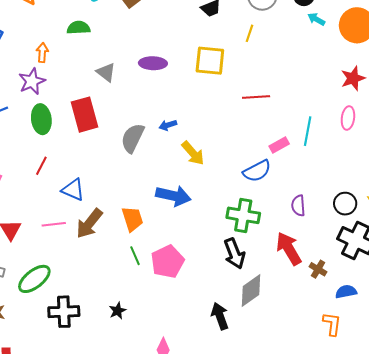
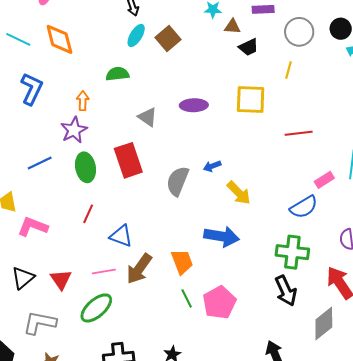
green ellipse: (34, 279) -> (96, 308), moved
gray diamond: (251, 290) -> (324, 323), moved

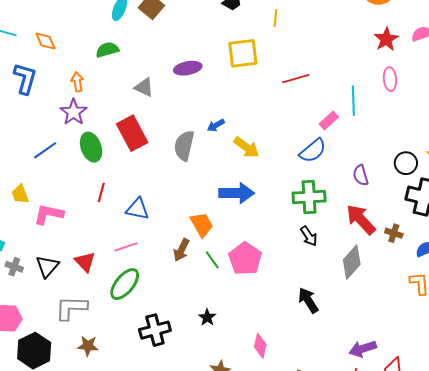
orange diamond: (59, 39) -> (46, 41), moved, size x0.7
brown arrow: (139, 269) -> (181, 250), moved, size x0.7
black arrow: (286, 291) -> (309, 236), size x0.7

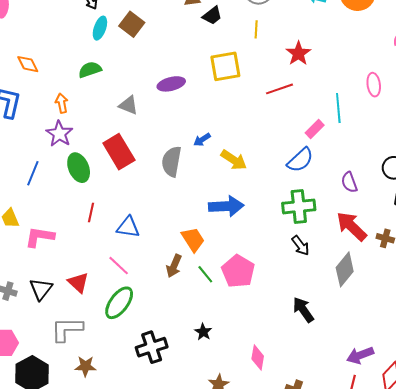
red star: (386, 39) -> (298, 53), moved
blue line: (45, 150) -> (33, 173), turned -30
pink line: (126, 247) -> (119, 266), turned 65

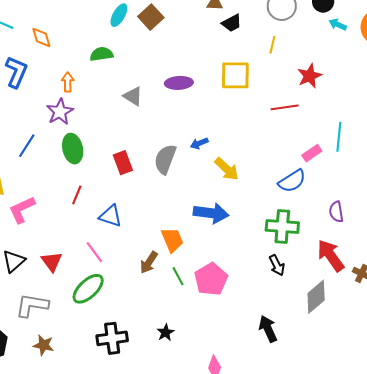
red rectangle: (119, 152) -> (123, 163), moved, size x0.7
pink L-shape: (40, 237) -> (22, 210), turned -44

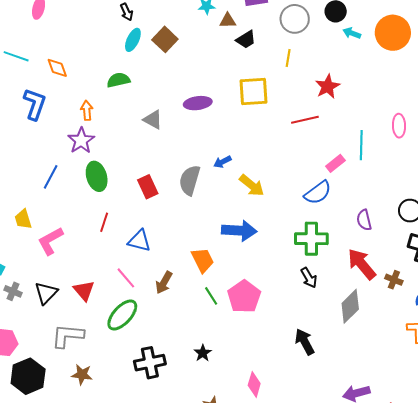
brown arrow: (149, 262) -> (164, 283), moved

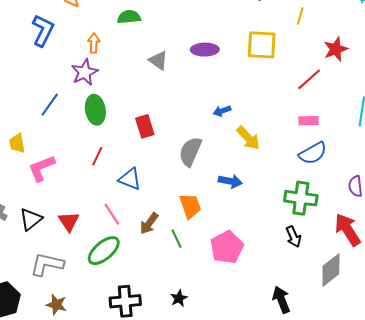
red line: (305, 120) -> (309, 79), turned -36
pink rectangle: (335, 163) -> (308, 121), moved, turned 30
gray semicircle: (190, 180) -> (190, 152), moved
blue arrow: (239, 231) -> (230, 181), size x0.7
green line: (211, 296) -> (177, 239), moved

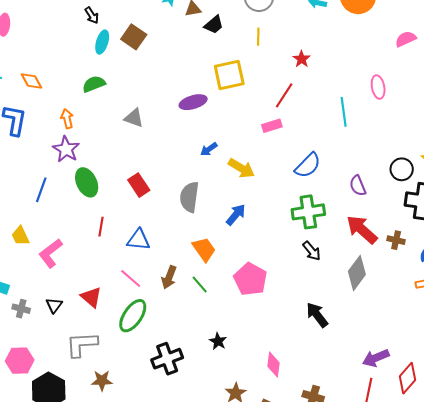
red star: (336, 49) -> (302, 59), size x0.7
purple ellipse: (205, 50) -> (193, 102), moved
pink rectangle: (308, 121) -> (272, 126), moved
blue arrow: (230, 181) -> (236, 215), turned -45
black triangle: (31, 219) -> (54, 305), size x0.7

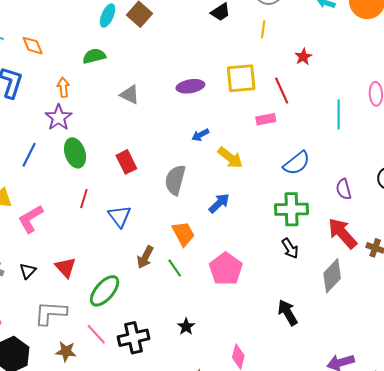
yellow square: (229, 75) -> (241, 78), moved
red line: (284, 95) -> (282, 91), turned -64
blue triangle: (139, 240) -> (120, 216), turned 40
pink line: (131, 279) -> (96, 334), moved

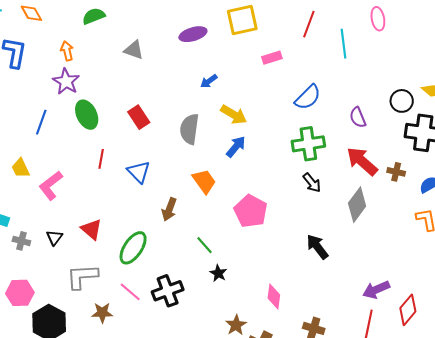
red line: (282, 91) -> (309, 24), moved, turned 52
yellow arrow: (230, 158) -> (234, 115), moved
green line: (175, 268) -> (205, 245), moved

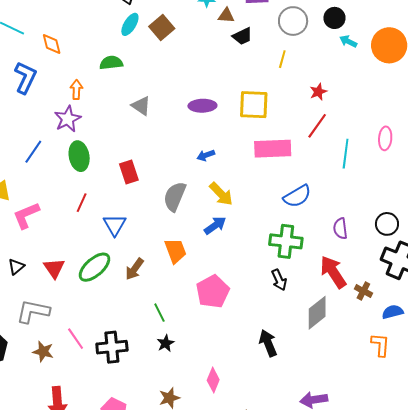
pink rectangle: (272, 58) -> (273, 149), size x1.8
green ellipse: (133, 248) -> (95, 267), moved

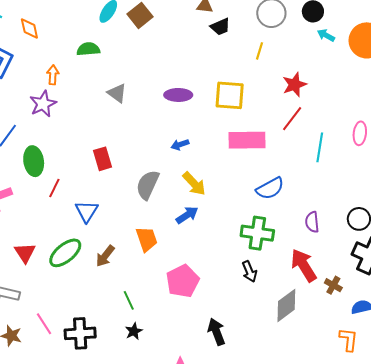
red star: (318, 92) -> (294, 85), size x1.4
green ellipse: (79, 156) -> (34, 161), moved
black arrow: (268, 343) -> (216, 332), moved

